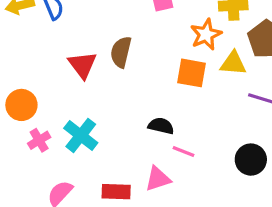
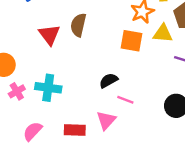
black semicircle: (161, 126) -> (109, 80), turned -42
cyan cross: (81, 135) -> (48, 88), turned -30
pink triangle: (158, 179) -> (106, 120), turned -30

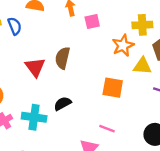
orange square: (131, 41) -> (113, 88), moved
black semicircle: (109, 80) -> (63, 104), moved

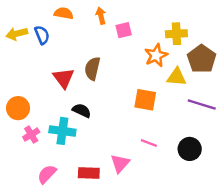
black semicircle: (63, 104) -> (82, 111), moved, turned 54
pink line: (107, 129) -> (149, 143), moved

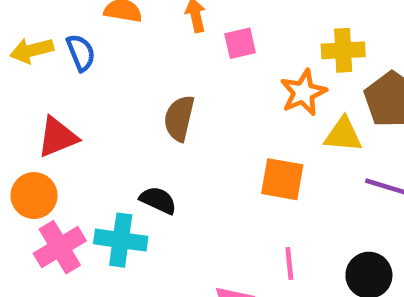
red triangle: (64, 78) -> (57, 137), moved, turned 45
pink cross: (31, 135) -> (60, 247), size x1.5
pink line: (149, 143) -> (289, 263), turned 63

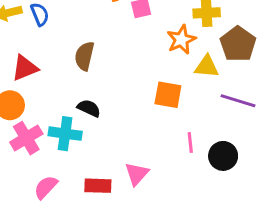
brown semicircle: (179, 118) -> (84, 56), moved
pink line: (289, 263) -> (190, 143), moved

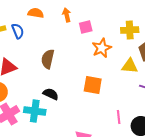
orange star: (181, 40) -> (102, 48), moved
orange square: (168, 95) -> (93, 85), moved

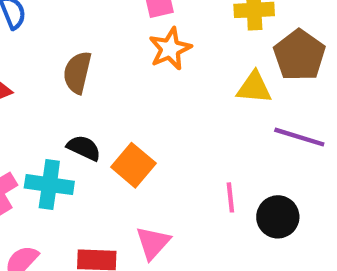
orange star: (102, 48) -> (170, 49), moved
orange square: (93, 85) -> (133, 165), moved, turned 30

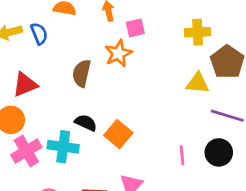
orange star: (170, 49) -> (118, 53), moved
black circle: (278, 217) -> (219, 152), moved

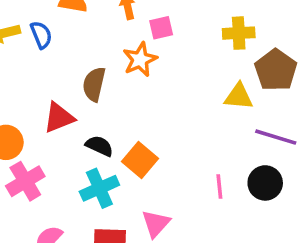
red triangle: (25, 85) -> (59, 118), moved
cyan cross: (63, 147) -> (99, 188), moved, turned -32

